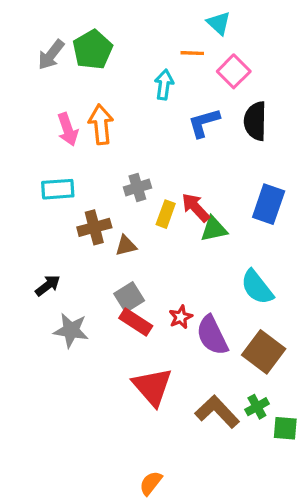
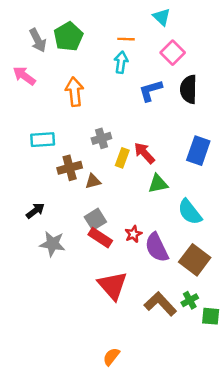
orange line: (192, 53) -> (126, 39), moved
gray arrow: (51, 55) -> (38, 40), turned -65
pink arrow: (68, 129) -> (24, 76), moved, turned 145
green triangle: (214, 229) -> (158, 184), moved

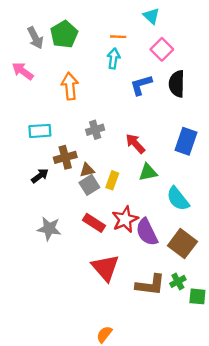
yellow rectangle: (122, 158) -> (112, 180), moved
black arrow: (35, 211) -> (40, 176), moved
gray square: (95, 219) -> (89, 185), moved
red star: (133, 234) -> (125, 219), size x1.6
brown L-shape: (160, 304) -> (150, 285), turned 140

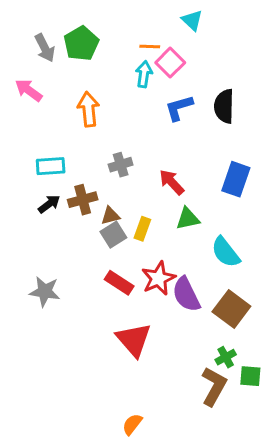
pink square: (162, 49) -> (170, 63), moved
black arrow: (40, 176) -> (49, 204), moved
gray star: (49, 229) -> (45, 292), moved
brown L-shape: (150, 285) -> (214, 386), moved, turned -68

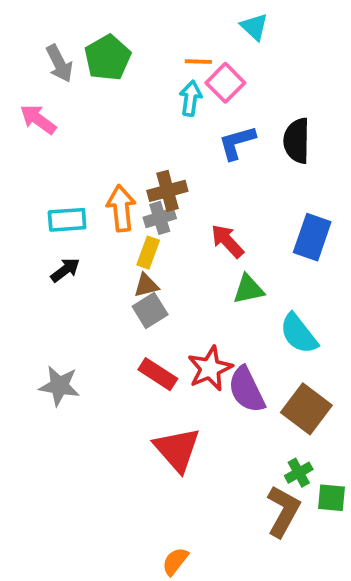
orange arrow: (88, 109) -> (121, 208), moved
brown cross: (83, 200) -> (167, 191), moved
yellow rectangle: (142, 229) -> (148, 253), moved

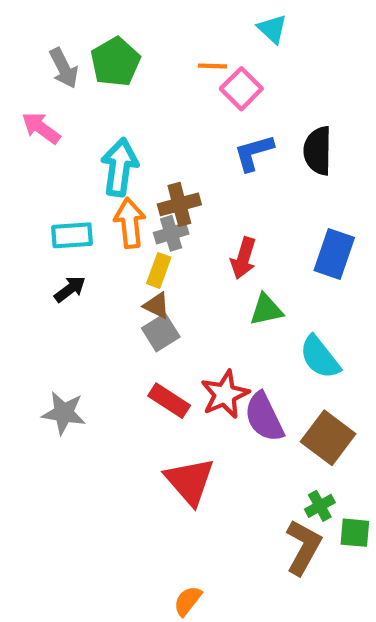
cyan arrow: (191, 98) -> (120, 167), moved, size x1.5
red arrow: (227, 241) -> (243, 258), turned -120
brown triangle: (146, 285) -> (157, 306), turned 40

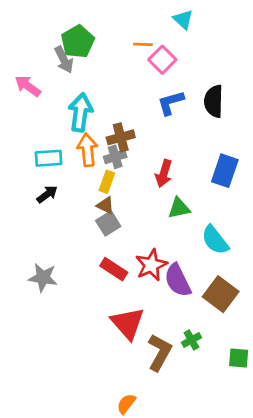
gray arrow: (64, 68) -> (64, 60), moved
green cross: (320, 506) -> (191, 340), moved
brown L-shape: (303, 547) -> (160, 352), moved

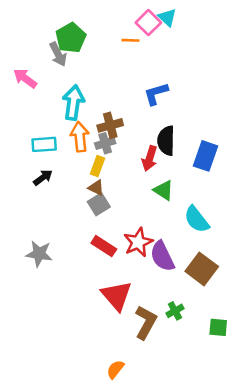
pink square: (162, 60) -> (148, 23), moved
black semicircle: (214, 101) -> (166, 141), moved
green triangle: (179, 208) -> (164, 190), turned 45

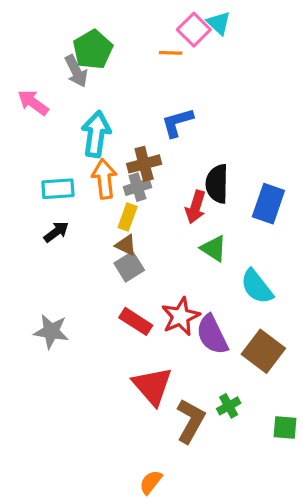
blue L-shape: (156, 94) -> (177, 122), moved

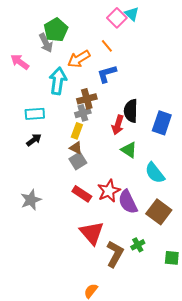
orange line: (171, 53) -> (107, 46), moved, turned 48
orange arrow: (104, 179) -> (79, 59), moved, turned -115
gray star: (51, 331) -> (31, 200), turned -30

